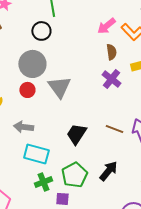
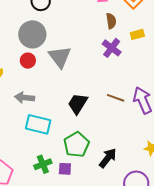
black arrow: (108, 171) -> (108, 158), moved
green cross: (43, 182) -> (43, 164), moved

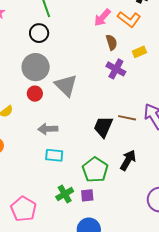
gray arrow: (25, 98) -> (48, 129), moved
black trapezoid: (78, 104) -> (103, 127), moved
cyan rectangle: (38, 124) -> (54, 155), size x0.7
black arrow: (108, 158) -> (128, 160), moved

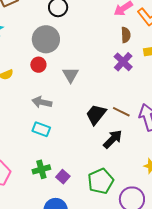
gray triangle: (66, 85) -> (71, 75), moved, size x0.7
black arrow: (128, 160) -> (113, 139), moved
green pentagon: (95, 170) -> (101, 181), moved
purple square: (87, 195) -> (63, 177), turned 32

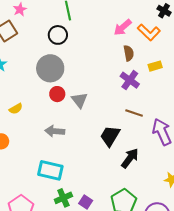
red circle: (38, 65) -> (57, 94), moved
brown line: (121, 112) -> (134, 113), moved
cyan rectangle: (41, 129) -> (50, 170), moved, size x1.4

